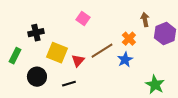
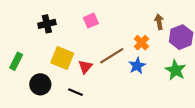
pink square: (83, 19) -> (91, 21), turned 32
black cross: (36, 33) -> (47, 24), moved
black line: (69, 84) -> (75, 92), turned 40
green star: (155, 85) -> (176, 70), moved

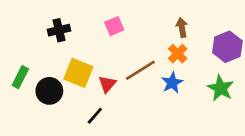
brown arrow: (159, 22) -> (182, 27), moved
black circle: (40, 84) -> (49, 91), moved
black line: (75, 92) -> (95, 116), turned -72

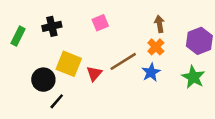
green rectangle: (20, 77) -> (18, 36), moved
black line: (95, 116) -> (57, 101), moved

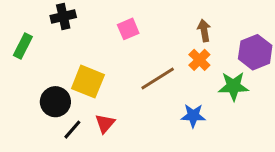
black cross: (52, 26) -> (63, 17), moved
blue star: (151, 72) -> (193, 116), moved, turned 30
red triangle: (94, 74) -> (105, 123), moved
green star: (193, 77) -> (233, 86), moved, turned -30

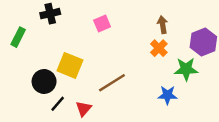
brown line: (158, 78) -> (112, 83), moved
blue star: (193, 116) -> (168, 95), moved
red triangle: (105, 123) -> (84, 109), moved

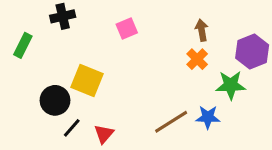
brown line: (112, 83) -> (171, 122), moved

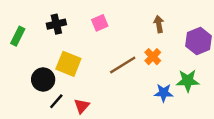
black cross: (63, 16) -> (56, 24), moved
orange cross: (197, 59) -> (153, 57), moved
green star: (231, 85) -> (188, 81), moved
brown line: (171, 122) -> (123, 65), moved

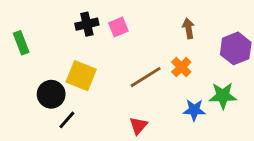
black cross: (56, 24) -> (87, 24), moved
green rectangle: (18, 36) -> (21, 43), turned -48
red triangle: (82, 106) -> (138, 126), moved

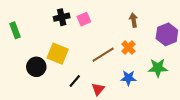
blue star: (194, 110) -> (128, 78), moved
black line: (67, 120) -> (75, 81), moved

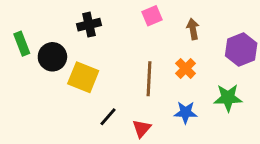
pink square: (84, 19) -> (152, 16), moved
brown line: (103, 55) -> (149, 79), turned -55
black circle: (36, 67) -> (52, 57), moved

